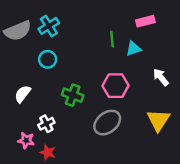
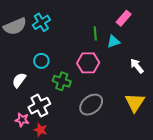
pink rectangle: (145, 21) -> (124, 18), turned -35
cyan circle: (48, 59) -> (41, 61), moved
pink hexagon: (116, 86) -> (88, 63), moved
white cross: (46, 124) -> (39, 106), size x1.5

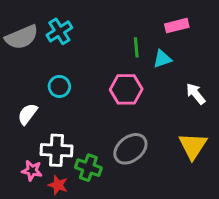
pink rectangle: (124, 18) -> (177, 26), turned 35
green cross: (62, 81) -> (88, 168), moved
white cross: (39, 106) -> (56, 150), turned 30

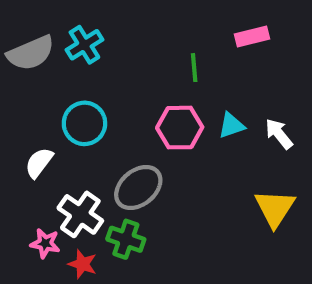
cyan triangle: (162, 59) -> (231, 125), moved
cyan circle: (59, 86) -> (84, 123), size x1.4
gray ellipse: (130, 149) -> (138, 188), moved
white cross: (56, 150) -> (80, 214), turned 32

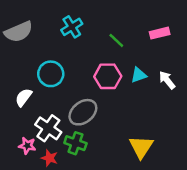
pink rectangle: (252, 36) -> (160, 33), moved
cyan cross: (84, 45) -> (72, 27), moved
green line: (194, 68) -> (116, 40), turned -42
yellow triangle: (275, 208) -> (141, 147), moved

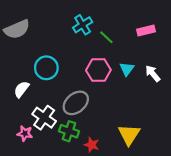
cyan cross: (72, 27) -> (83, 25), moved
cyan triangle: (139, 75) -> (127, 69), turned -35
red star: (49, 158) -> (92, 145), moved

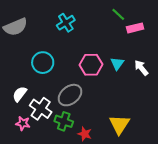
cyan cross: (83, 25) -> (66, 23), moved
green line: (106, 37) -> (118, 14), moved
white semicircle: (21, 89) -> (20, 94), moved

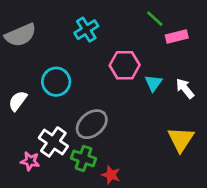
pink hexagon: (91, 65) -> (125, 65), moved
white semicircle: (20, 94) -> (18, 101), moved
yellow triangle: (119, 124) -> (181, 139), moved

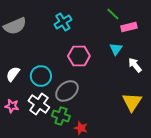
pink hexagon: (125, 65) -> (79, 56), moved
cyan circle: (56, 82) -> (41, 76), moved
cyan triangle: (153, 83) -> (116, 49), moved
pink star: (30, 161) -> (12, 106), moved

